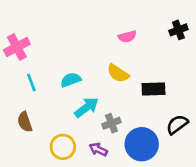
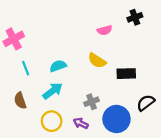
black cross: (178, 30) -> (135, 17), moved
cyan arrow: (87, 107) -> (53, 91), moved

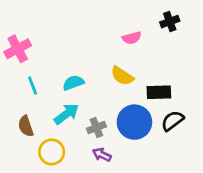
gray cross: (92, 102) -> (96, 128), moved
black semicircle: (146, 103) -> (172, 121), moved
blue circle: (116, 119) -> (134, 122), moved
yellow circle: (52, 121) -> (52, 152), moved

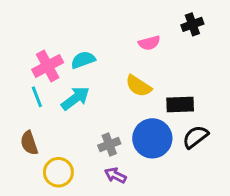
pink cross: (18, 49) -> (48, 66), moved
cyan semicircle: (73, 83) -> (83, 60), moved
cyan arrow: (67, 114) -> (75, 98), moved

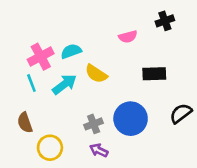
yellow semicircle: (138, 86) -> (96, 74), moved
black rectangle: (180, 104) -> (154, 74), moved
black semicircle: (195, 137) -> (181, 113), moved

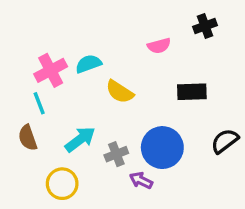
cyan arrow: (64, 84) -> (80, 139), moved
brown semicircle: (25, 123) -> (28, 138), moved
purple arrow: (99, 150) -> (141, 180), moved

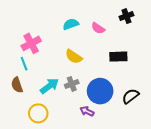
pink semicircle: (159, 46) -> (98, 28), turned 48
cyan semicircle: (88, 64) -> (71, 24), moved
black semicircle: (225, 141) -> (131, 96), moved
gray cross: (116, 154) -> (72, 84), moved

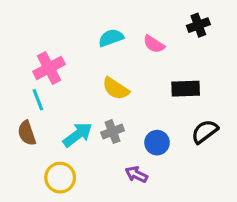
blue circle: (100, 91) -> (157, 143), size x0.6
black semicircle: (131, 96) -> (205, 132), moved

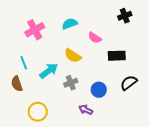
pink semicircle: (154, 44) -> (95, 38), moved
pink cross: (49, 68) -> (35, 30), moved
cyan arrow: (78, 135) -> (49, 71), moved

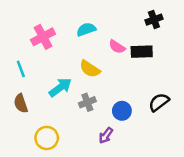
black rectangle: (117, 56) -> (142, 52), moved
cyan line: (24, 63) -> (21, 69), moved
purple arrow: (86, 110) -> (106, 135), turned -80

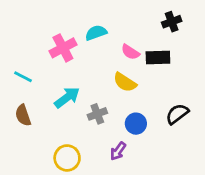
pink cross: (43, 37) -> (63, 48), moved
cyan line: (21, 69) -> (23, 77), turned -42
yellow semicircle: (90, 69) -> (125, 82), moved
yellow circle: (47, 138) -> (67, 158), moved

